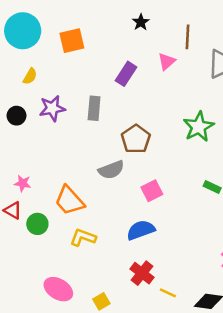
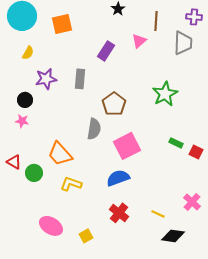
black circle: (17, 116) -> (25, 100), moved
gray semicircle: (111, 170) -> (94, 129), turned -60
pink star: (23, 183) -> (22, 121), moved
pink square: (152, 191) -> (127, 146), size x1.5
yellow line: (168, 293) -> (158, 214), moved

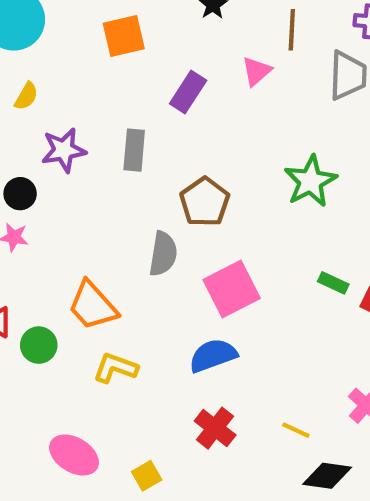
orange square: (62, 24) -> (124, 36), moved

